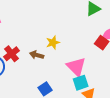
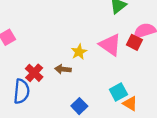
pink triangle: (76, 67) -> (110, 45), moved

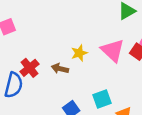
cyan square: (118, 92) -> (102, 99), moved

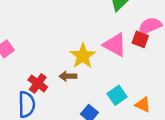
yellow star: (79, 53) -> (83, 56), size x1.5

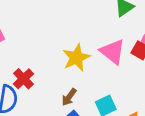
brown arrow: (68, 76) -> (69, 97), moved, turned -63

